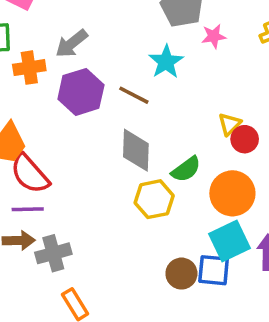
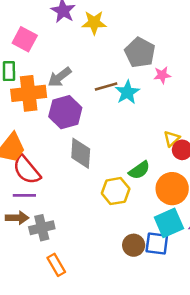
orange cross: (29, 68) -> (29, 93), size x1.5
brown line: (134, 95) -> (106, 86), moved, turned -45
gray diamond: (136, 150) -> (81, 153), moved

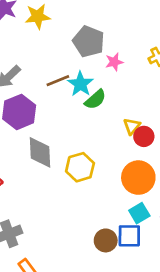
green semicircle: (139, 170) -> (95, 99), moved
yellow hexagon: (116, 191) -> (80, 167), moved
cyan square: (169, 223) -> (139, 213), size x0.7

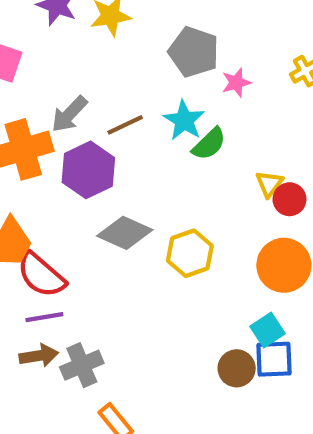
brown line: (58, 81) -> (125, 125), moved
gray diamond: (40, 152) -> (125, 233), turned -60
cyan square: (139, 213) -> (268, 330), moved

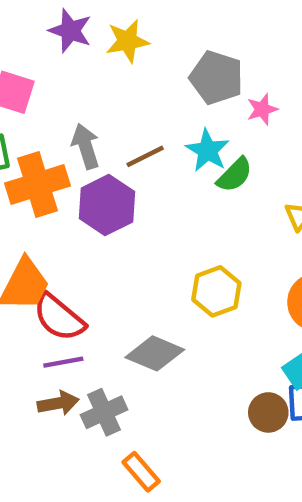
gray arrow: (69, 114) -> (86, 146), turned 120
gray diamond: (125, 233) -> (155, 353), moved

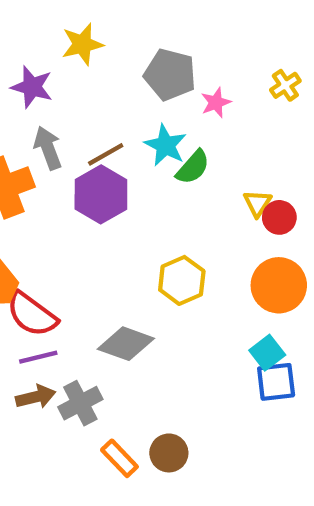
purple star: (70, 31) -> (32, 87), moved
purple hexagon: (107, 205) -> (101, 194), moved
brown circle: (268, 412) -> (169, 453), moved

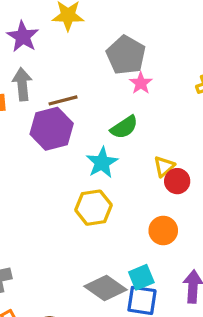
pink star: (216, 103) -> (141, 83), moved, turned -30
cyan star: (166, 145) -> (102, 163), moved
orange circle: (279, 285) -> (163, 230), size x0.7
gray diamond: (126, 344) -> (106, 288), moved

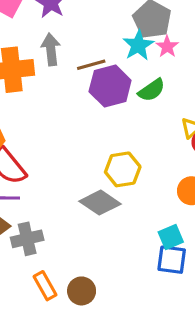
purple hexagon: (52, 129) -> (110, 86), moved
cyan star: (102, 163) -> (138, 45), moved
gray diamond: (106, 288) -> (100, 203), moved

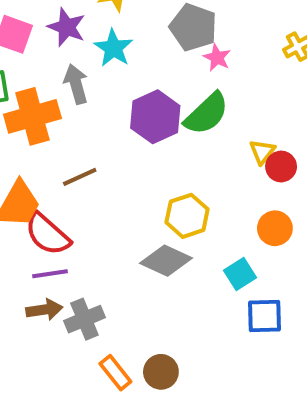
cyan star: (138, 45) -> (113, 48), moved
brown line: (91, 65) -> (80, 177), moved
green semicircle: (152, 90) -> (207, 114), size x1.4
cyan square: (171, 237) -> (240, 274), moved

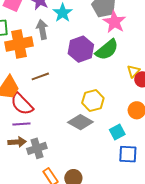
pink star: (217, 58) -> (114, 22), size x1.6

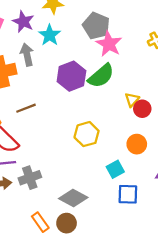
gray diamond: (80, 122) -> (73, 198), moved
gray cross: (37, 148) -> (30, 178), moved

